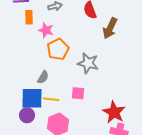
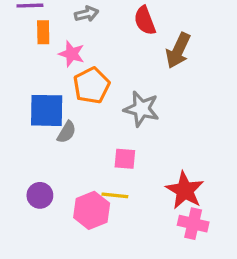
blue square: (32, 98) -> (47, 110), moved
yellow line: (51, 99) -> (115, 195), moved

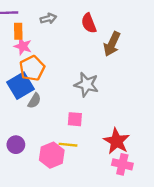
pink star: (72, 54) -> (23, 46), moved
orange pentagon: (92, 85) -> (32, 68), moved
blue square: (47, 110) -> (20, 86), turned -32

